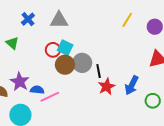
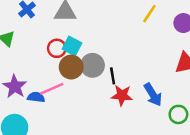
blue arrow: (132, 85) -> (153, 95), turned -60
red star: (107, 87) -> (122, 95), turned 30
pink line: (50, 97) -> (52, 89), moved

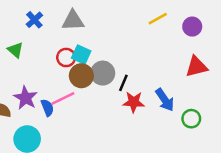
yellow line: (149, 14) -> (158, 19), turned 30
black line: (113, 76) -> (123, 83), turned 35
blue semicircle: (36, 97) -> (47, 108), turned 63

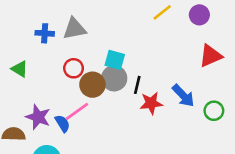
blue cross: (34, 20) -> (45, 33), moved, turned -35
cyan square: (81, 55) -> (115, 60), moved

